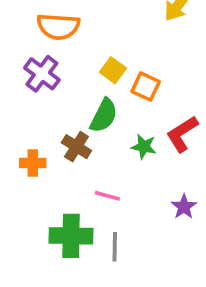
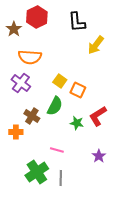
brown cross: (76, 147) -> (32, 116), moved
green cross: (71, 236) -> (37, 172), turned -35

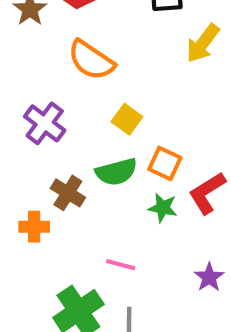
orange semicircle: (30, 57) -> (91, 60), moved, turned 30
orange square: (78, 90) -> (165, 163), moved
green semicircle: (55, 106) -> (116, 172), turned 48

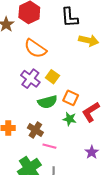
yellow arrow: (203, 43) -> (89, 41), turned -114
purple cross: (45, 123) -> (30, 79), moved
brown cross: (68, 193) -> (35, 130), moved

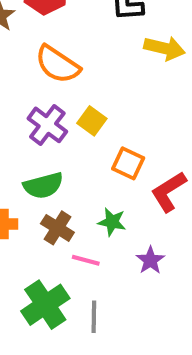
green semicircle: (47, 102) -> (43, 186), moved
green star: (70, 119) -> (112, 222), moved
purple star: (92, 152) -> (150, 260), moved

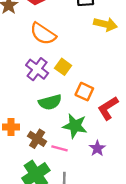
green semicircle: (43, 186) -> (50, 102), moved
green star: (112, 222) -> (75, 126), size x1.5
brown cross: (57, 228) -> (37, 139), moved

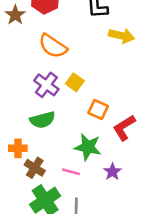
green semicircle: (50, 102) -> (42, 120), moved
brown cross: (37, 139) -> (35, 168), moved

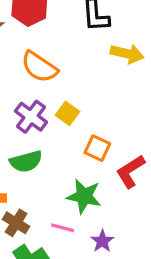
purple star: (112, 172) -> (102, 241), moved

